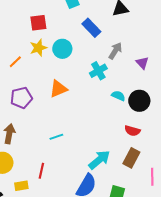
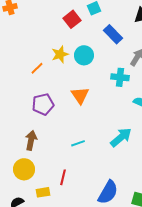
red square: (38, 23) -> (72, 19), moved, turned -30
cyan cross: (98, 71) -> (120, 77), turned 36
orange triangle: (58, 89) -> (80, 95), turned -42
cyan arrow: (99, 160) -> (121, 137), moved

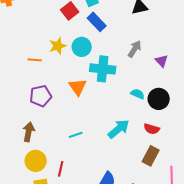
blue rectangle: (113, 34) -> (97, 22), moved
orange line: (37, 68) -> (35, 60), turned 48
cyan cross: (120, 77) -> (103, 69), moved, size x1.4
yellow circle: (24, 169) -> (36, 161), moved

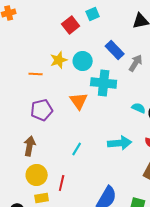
blue rectangle: (97, 22) -> (115, 50), moved
cyan arrow: (119, 129) -> (120, 143), turned 35
cyan line: (76, 135) -> (77, 149), turned -40

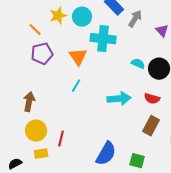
orange line: (36, 74) -> (35, 30), turned 40
purple pentagon: (42, 110) -> (42, 54), moved
cyan line: (77, 149) -> (76, 86), moved

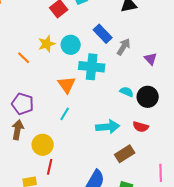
purple pentagon: (42, 54) -> (23, 104), moved, turned 30
brown rectangle: (151, 126) -> (125, 154), moved, turned 30
yellow circle: (36, 131) -> (43, 145), moved

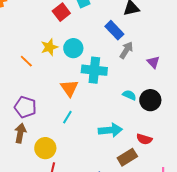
blue rectangle: (103, 34) -> (114, 30), moved
red semicircle: (141, 127) -> (144, 139), moved

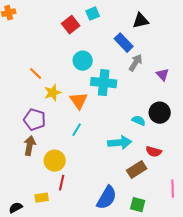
yellow star: (49, 47) -> (53, 93), moved
cyan semicircle: (129, 95) -> (139, 121), moved

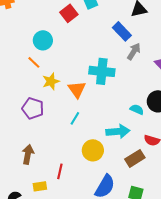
cyan circle: (83, 61) -> (43, 40), moved
brown arrow: (30, 146) -> (28, 154), moved
yellow circle: (55, 161) -> (93, 150), moved

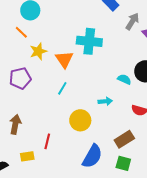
gray arrow: (134, 51) -> (132, 21), moved
purple pentagon: (33, 108) -> (20, 78), turned -30
cyan arrow: (118, 131) -> (105, 101), size x0.6
brown rectangle: (135, 158) -> (124, 139), moved

